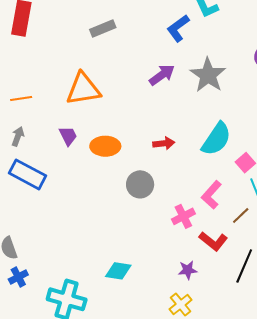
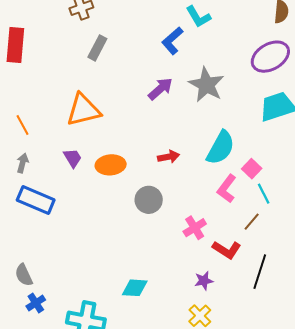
gray rectangle: (103, 29) -> (97, 48), turned -35
orange line: (21, 99) -> (23, 125), turned 75
pink L-shape: (211, 195) -> (227, 189), moved

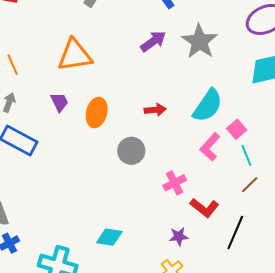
orange ellipse: (111, 165) -> (97, 112), turned -76
brown line: (252, 222) -> (250, 185), moved

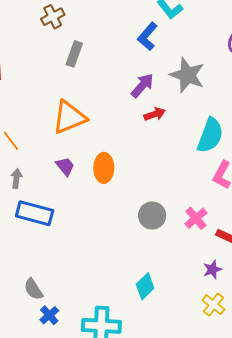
red arrow: (155, 110) -> (155, 114), moved
gray circle: (131, 151) -> (152, 216), moved
cyan diamond: (109, 237) -> (145, 286), turned -40

